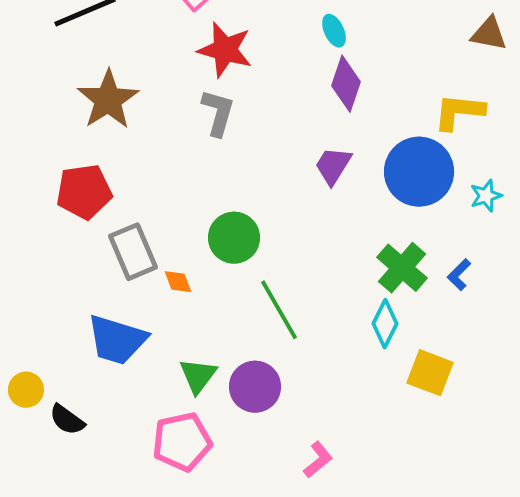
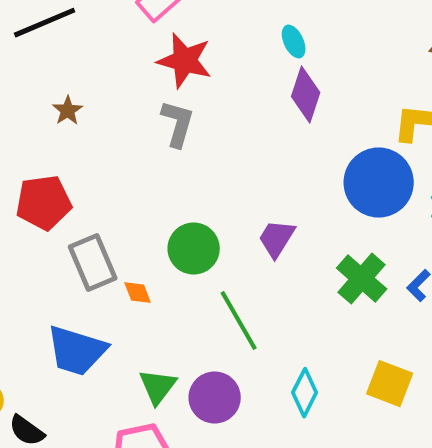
brown star: (108, 100) -> (68, 111), size x0.5
purple trapezoid: (333, 166) -> (277, 239), moved
cyan diamond: (385, 324) -> (305, 393), moved

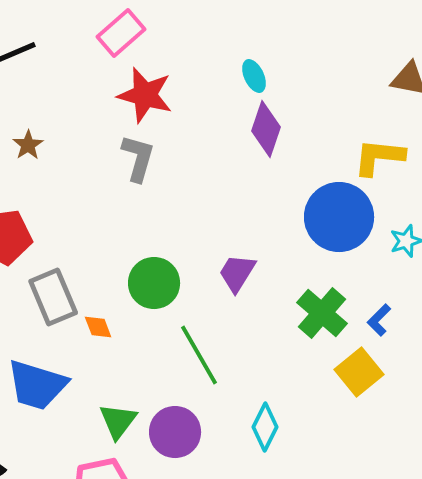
yellow square: (390, 384) -> (359, 372), moved, turned 30

